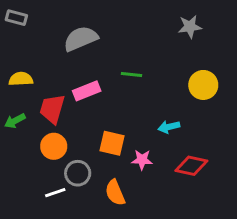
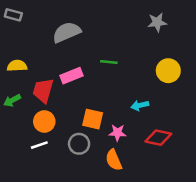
gray circle: (78, 173) -> (79, 144), moved
white line: (55, 193) -> (39, 145), moved
orange semicircle: (115, 193) -> (114, 160), moved

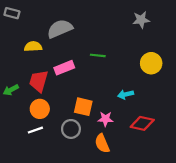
yellow semicircle: (17, 66) -> (33, 47), moved

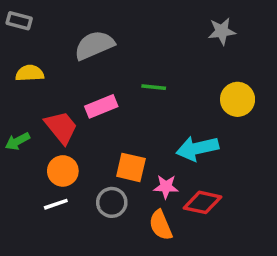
yellow semicircle: (33, 47) -> (30, 73), moved
red trapezoid: (39, 81) -> (61, 127), turned 125
cyan arrow: (126, 94) -> (197, 148), size x1.6
red diamond: (142, 123) -> (203, 202), moved

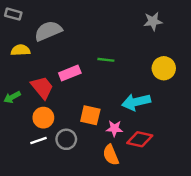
gray semicircle: (94, 45) -> (48, 31), moved
gray circle: (112, 202) -> (66, 139), moved

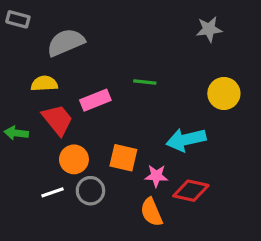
yellow semicircle: (20, 50) -> (44, 84), moved
green arrow: (12, 97) -> (16, 133), turned 35
orange circle: (43, 118) -> (74, 159), moved

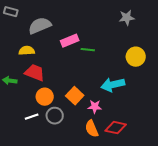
pink rectangle: (95, 100) -> (70, 41), moved
red trapezoid: (57, 120) -> (35, 73), turned -30
orange square: (123, 158) -> (75, 96), turned 30
red diamond: (191, 191) -> (116, 128), moved

